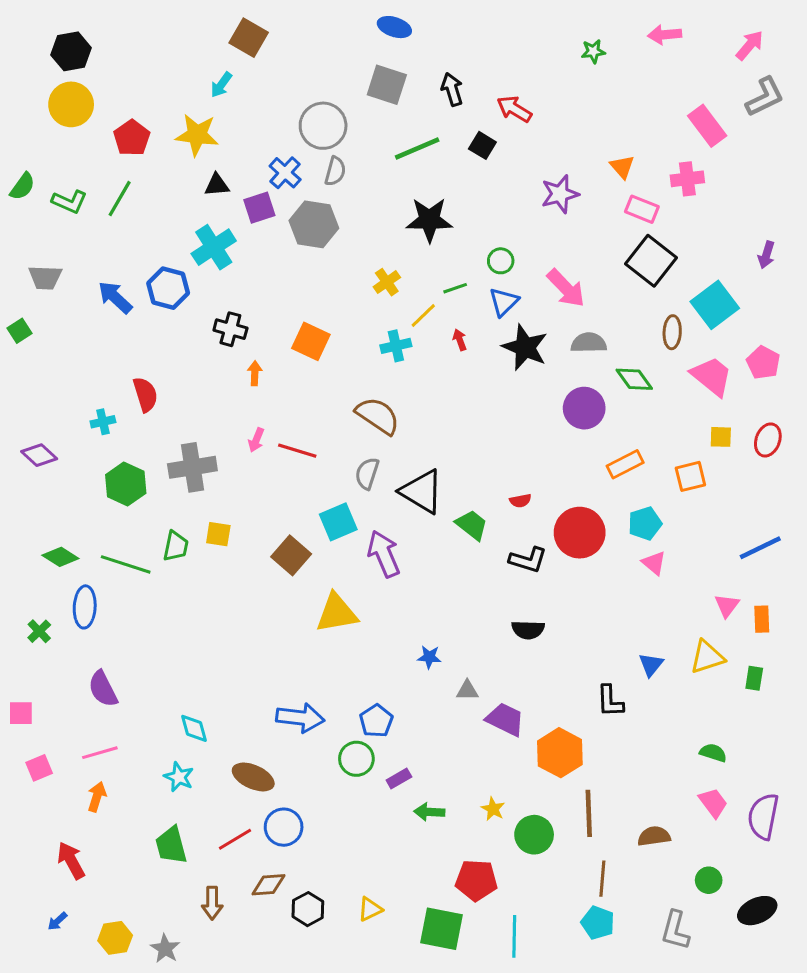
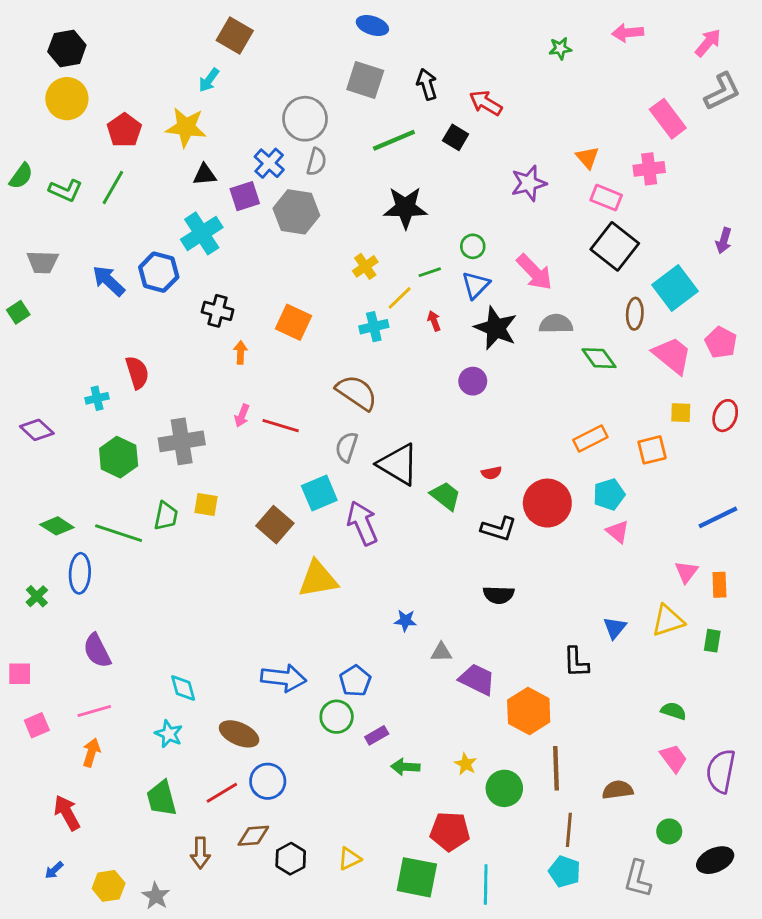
purple circle: (584, 408) -> (473, 381), moved, size x0.7

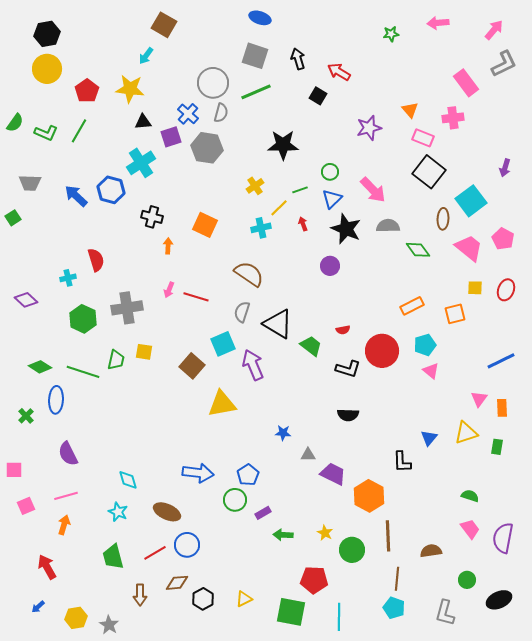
green line: (394, 140) -> (256, 92), moved

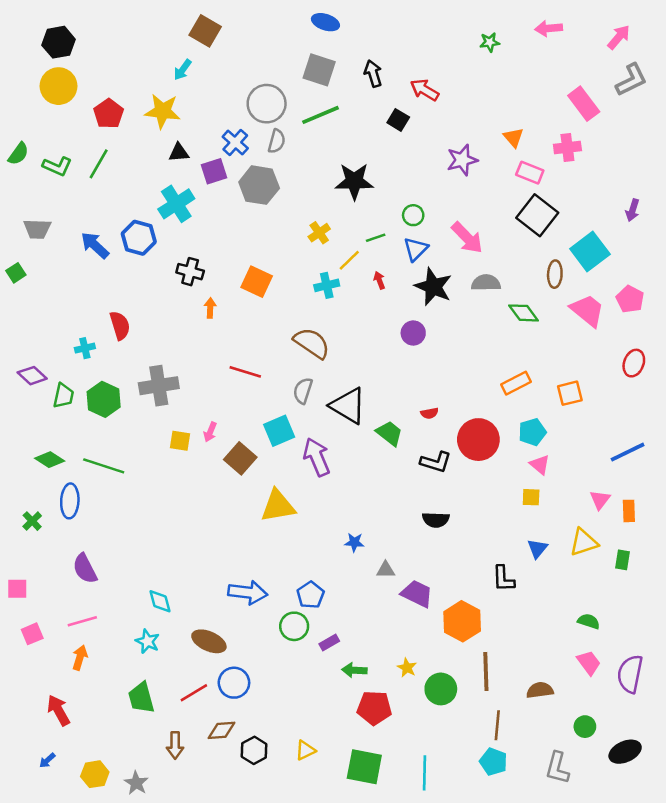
yellow square: (475, 288) -> (531, 497), moved
pink arrow: (169, 290) -> (210, 432), moved
green trapezoid: (116, 360) -> (64, 396), moved
red pentagon: (314, 580) -> (374, 708), moved

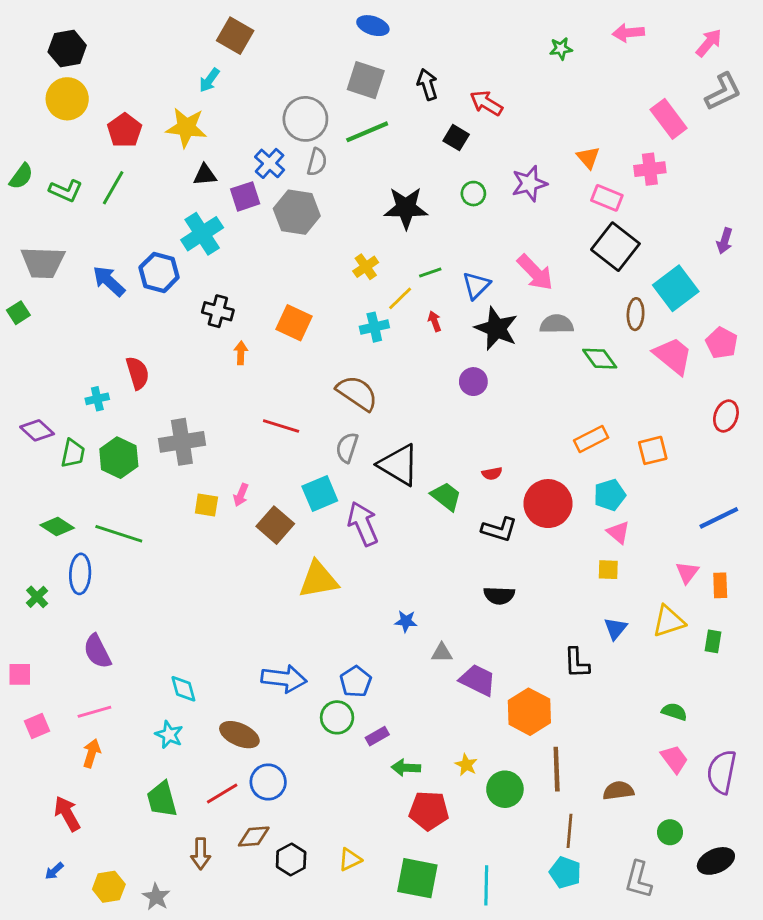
green circle: (413, 215) -> (473, 194), moved
gray trapezoid: (37, 229) -> (43, 262), size x1.4

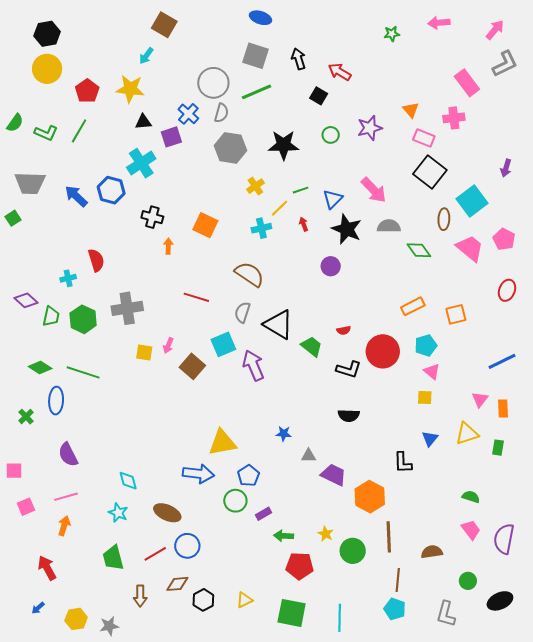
gray hexagon: (297, 212) -> (230, 148), moved
yellow triangle: (318, 580) -> (222, 443), moved
gray star: (156, 897) -> (109, 626), turned 30

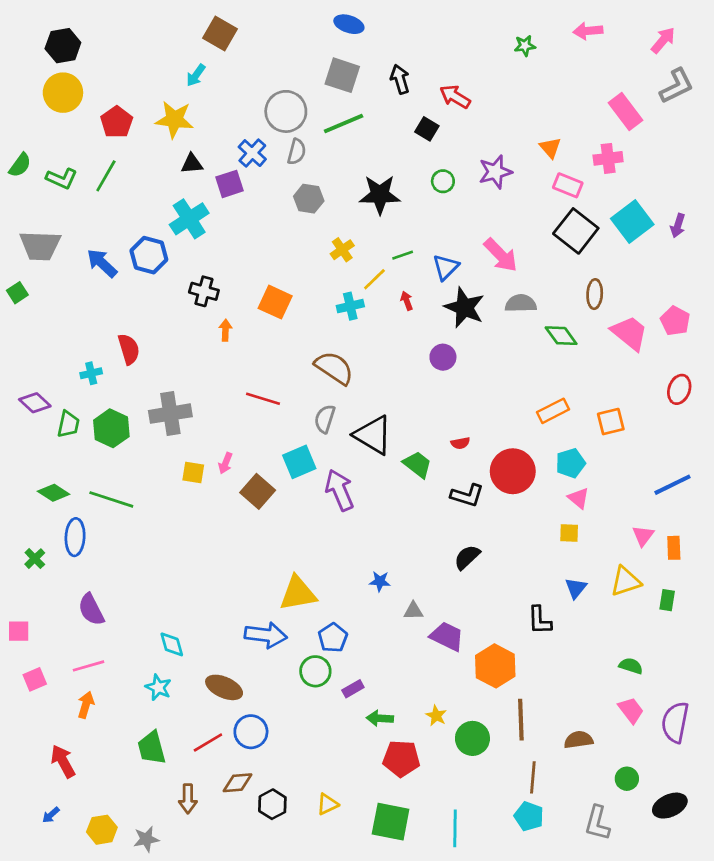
gray hexagon: (230, 148) -> (309, 199), size x0.7
cyan square: (472, 201) -> (632, 222), moved
black semicircle: (349, 416) -> (467, 557), turned 135

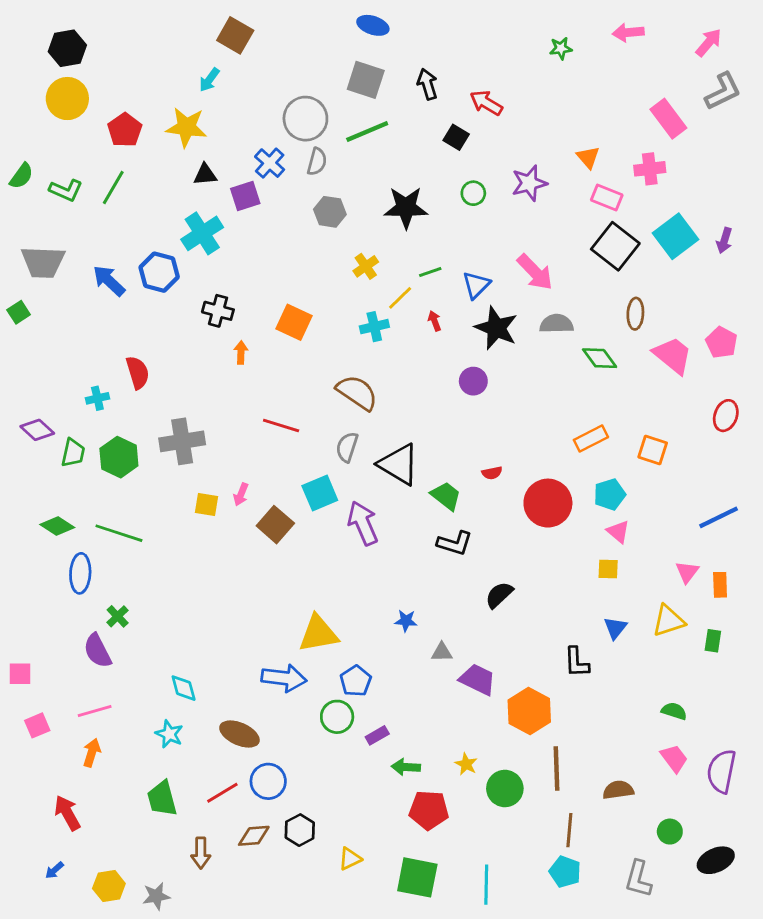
orange square: (611, 422) -> (653, 450), turned 32
black L-shape: (467, 495) -> (455, 543), moved
green cross: (35, 559) -> (118, 616), moved
black hexagon: (272, 804) -> (300, 830), moved

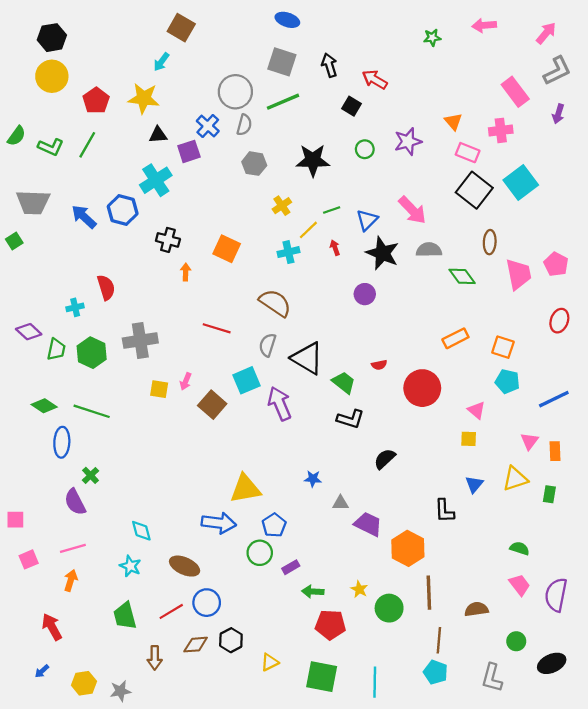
purple arrow: (724, 241) -> (558, 114), moved
pink trapezoid: (673, 355) -> (518, 274), turned 40
cyan pentagon: (610, 494) -> (507, 381), moved, turned 30

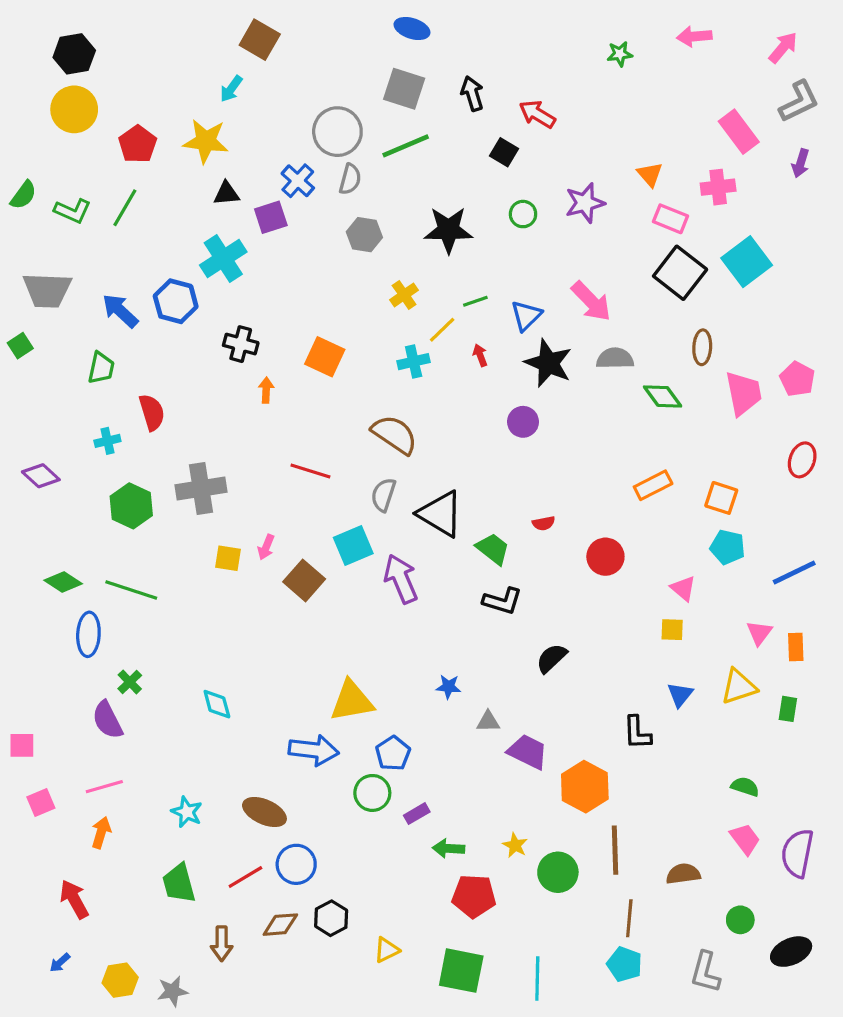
green trapezoid: (56, 349) -> (101, 368), moved
red circle: (422, 388) -> (605, 557), size x0.7
cyan diamond: (141, 531) -> (217, 704), moved

